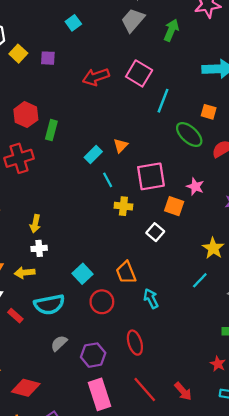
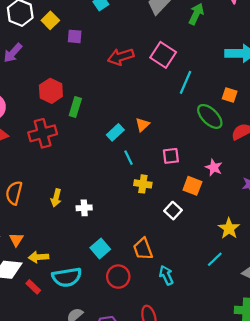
yellow square: (18, 54) -> (50, 20), moved
pink square: (151, 176) -> (171, 156), size x0.6
white cross: (39, 248) -> (84, 208), moved
yellow arrow: (25, 273) -> (39, 257), moved

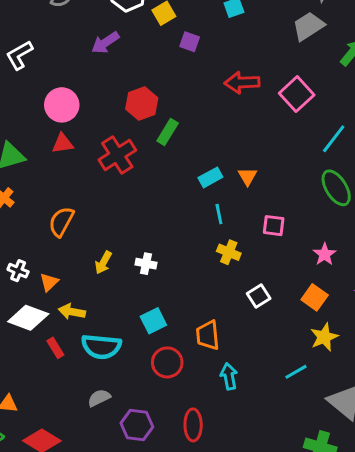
cyan line: (186, 82) -> (334, 139), moved
orange triangle: (142, 125) -> (248, 176), turned -32
red cross: (43, 133) -> (117, 155), turned -32
orange square: (192, 186) -> (315, 297), moved
yellow arrow: (56, 198) -> (103, 263), moved

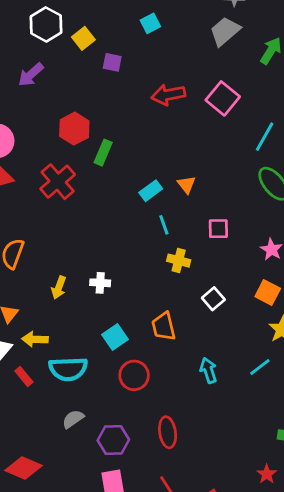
orange trapezoid: (208, 335) -> (164, 326), moved
cyan arrow: (229, 376) -> (208, 370), moved

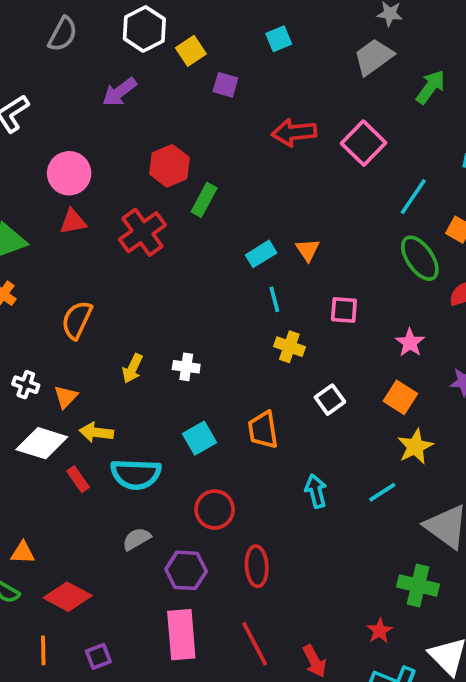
red circle: (134, 375) -> (215, 509), moved

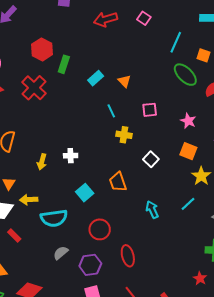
pink square: (364, 143) -> (144, 18), size x0.6
cyan rectangle: (261, 254) -> (96, 78), moved
red rectangle: (78, 479) -> (14, 236), moved

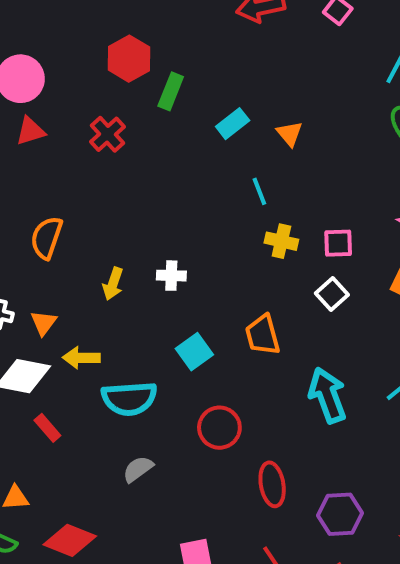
red cross: (34, 88) -> (107, 134), size x0.7
pink square: (150, 110) -> (338, 243), moved
cyan arrow: (152, 210) -> (328, 395), size x1.5
purple hexagon: (90, 265) -> (340, 514), moved

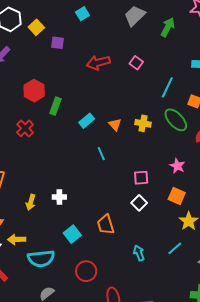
yellow cross: (281, 241) -> (143, 123), moved
cyan arrow: (328, 395) -> (139, 253), size x0.6

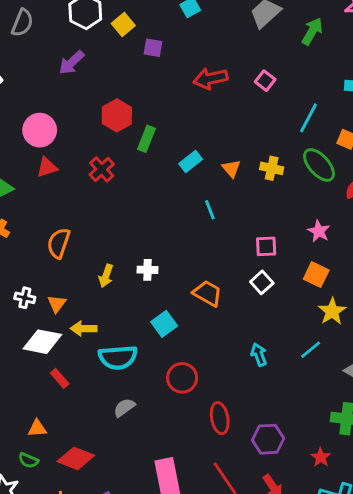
orange trapezoid: (106, 225) -> (207, 293), moved, turned 135

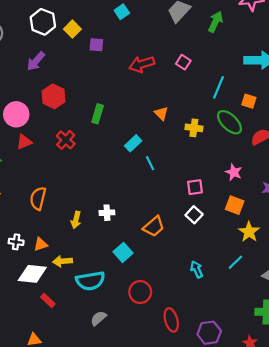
red hexagon: (117, 115) -> (54, 96), moved
cyan rectangle: (191, 161) -> (133, 143), moved
orange triangle: (231, 168) -> (161, 113), moved
orange trapezoid: (207, 293) -> (154, 226), turned 115
orange triangle: (57, 304) -> (41, 244), turned 40

